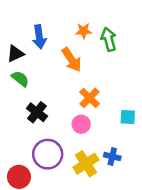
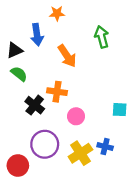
orange star: (84, 31) -> (57, 13), moved
orange cross: (90, 98) -> (57, 92), moved, turned -36

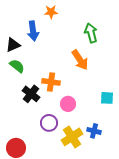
orange arrow: (67, 56) -> (80, 60), moved
purple circle: (45, 144) -> (49, 123), moved, size x0.7

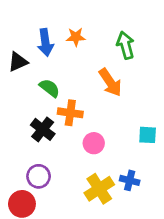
orange star: (51, 12) -> (76, 37), moved
green semicircle: (17, 66) -> (50, 88), moved
purple circle: (49, 123) -> (39, 176), moved

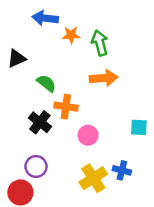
blue arrow: (45, 42) -> (45, 18), moved, turned 105
green arrow: (125, 45) -> (100, 43), moved
orange arrow: (110, 82) -> (104, 78), turned -60

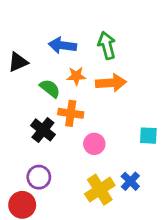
blue arrow: (45, 18) -> (62, 45), moved
orange star: (71, 35) -> (76, 76), moved
blue cross: (122, 170) -> (130, 181), turned 30

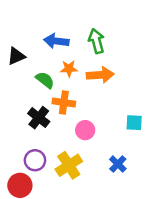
yellow cross: (100, 190) -> (69, 165), moved

